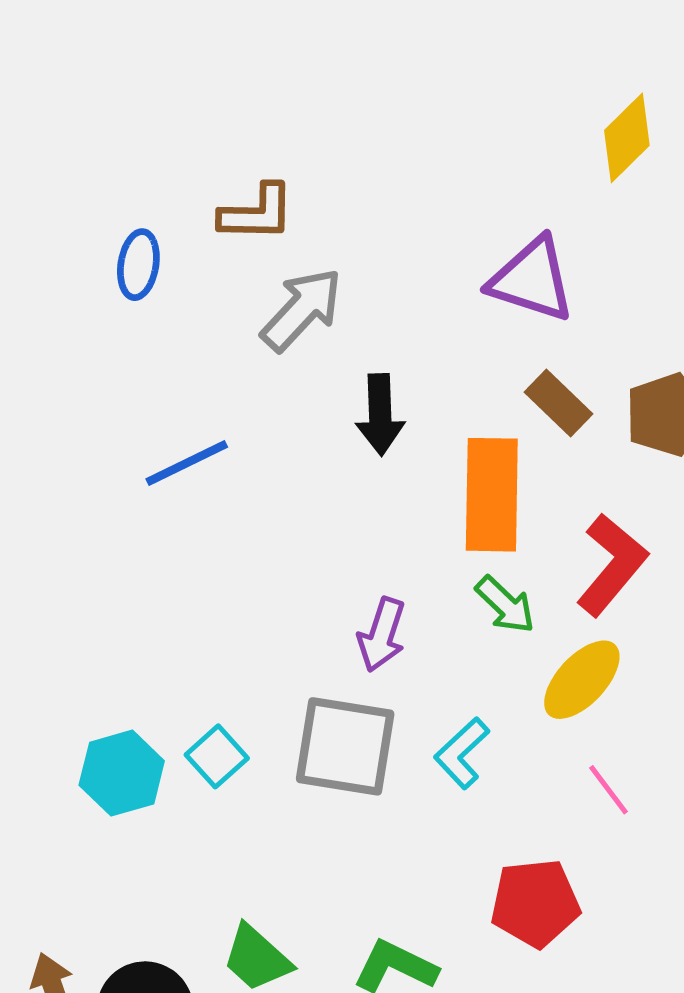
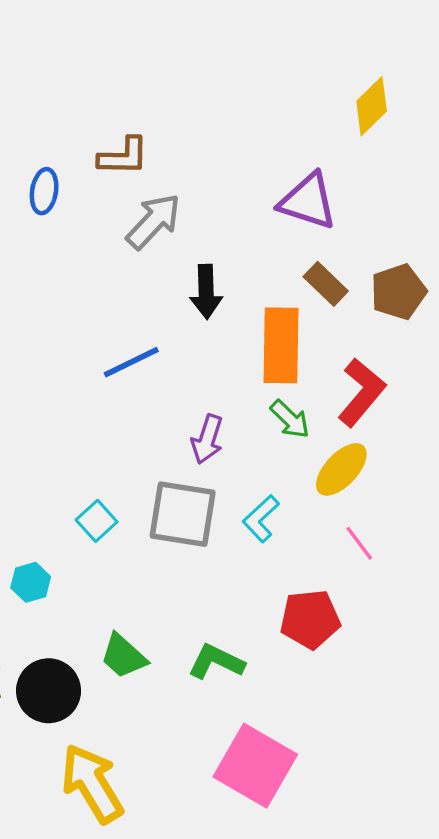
blue line: (187, 463) -> (131, 362), moved
cyan hexagon: (122, 773) -> (31, 582), moved, size x0.7

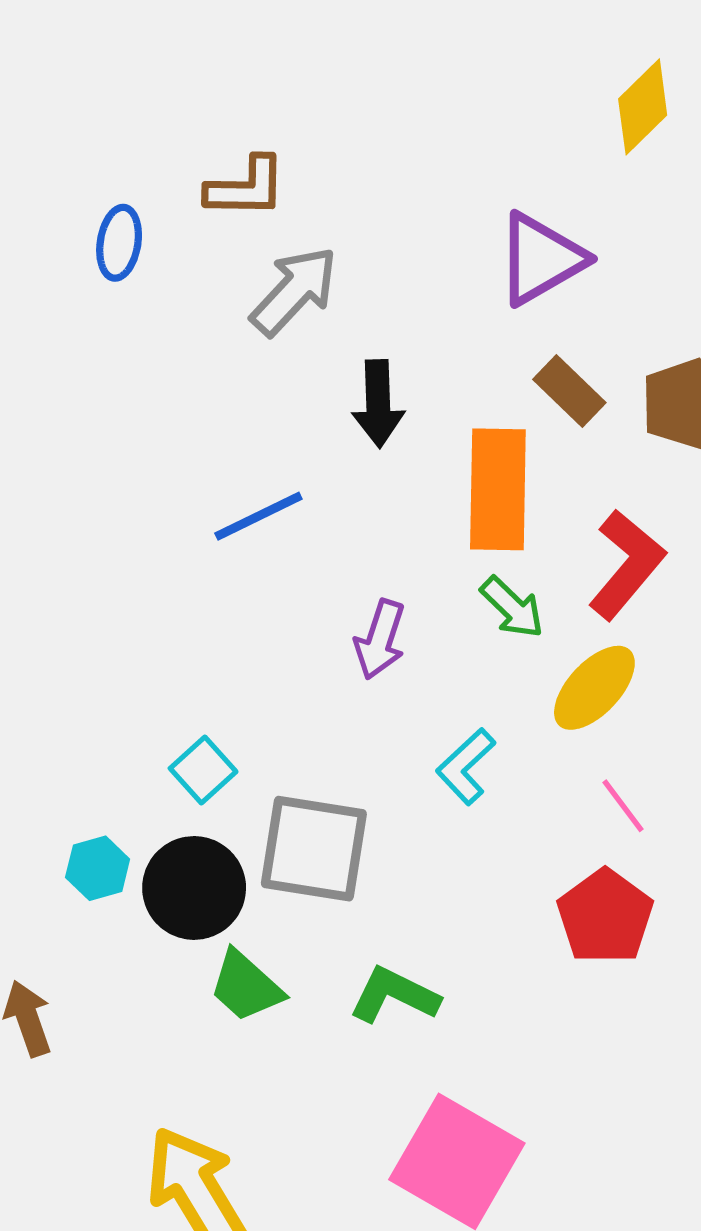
purple triangle: (308, 201) -> (541, 259), turned -48
gray square: (183, 514) -> (314, 849), moved
red pentagon: (310, 619) -> (605, 917), moved, turned -30
black circle: (49, 691) -> (194, 888), moved

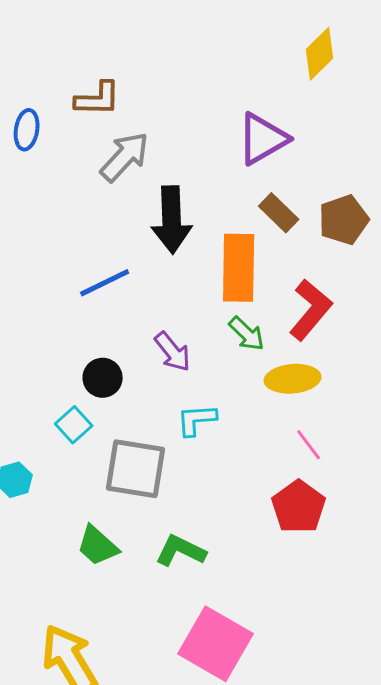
black arrow: (378, 404) -> (172, 220), size x1.4
purple arrow: (380, 640) -> (173, 352), turned -57
yellow ellipse: (594, 688) -> (293, 379), turned 42
cyan L-shape: (466, 766) -> (197, 420), moved, turned 39
black circle: (194, 888) -> (103, 378), moved, size x0.7

